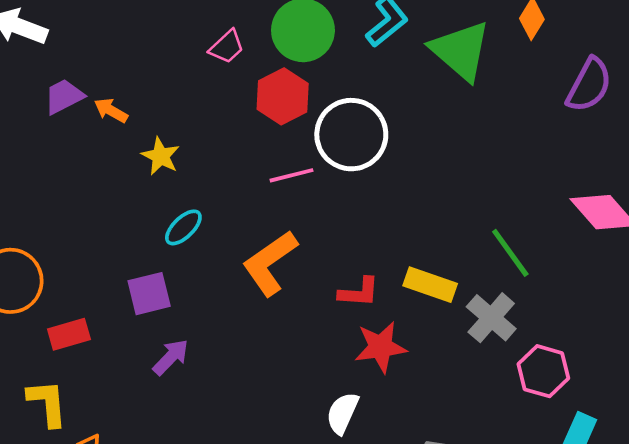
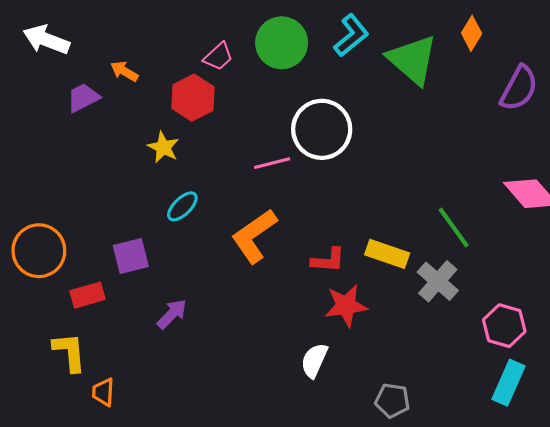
red hexagon: (283, 96) -> (193, 98), moved
orange arrow: (111, 110) -> (124, 71), moved
purple square: (149, 294) -> (131, 256), moved
pink hexagon: (543, 371) -> (504, 326), moved

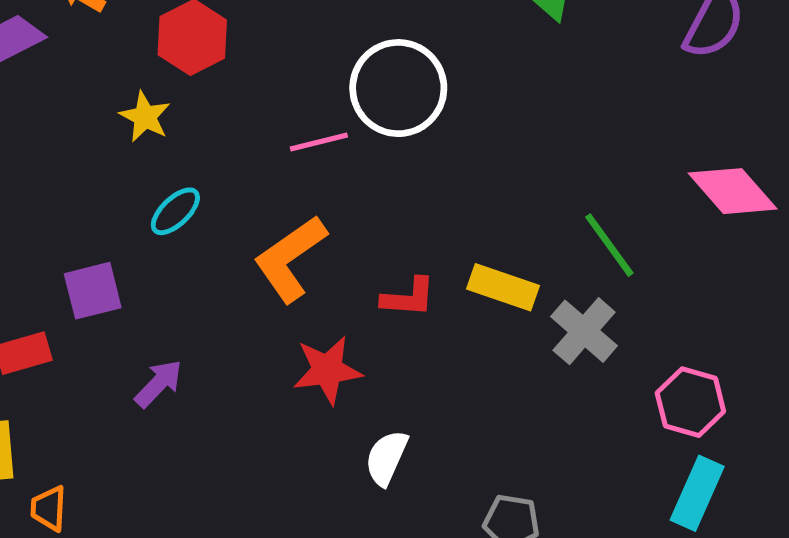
red star: (346, 306) -> (327, 370), moved

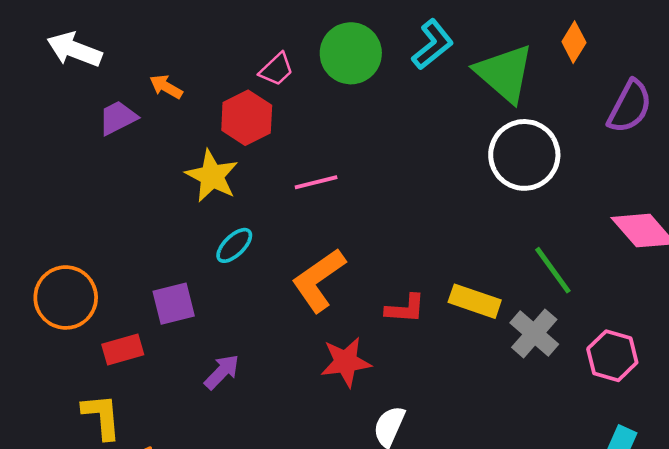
white circle: (398, 88) -> (524, 155), moved
yellow star: (145, 117) -> (212, 176), size x1.4
pink line: (319, 142) -> (316, 182), moved
pink hexagon: (690, 402) -> (612, 356), moved

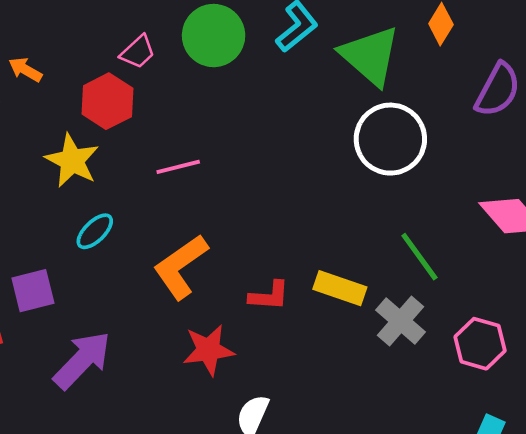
purple arrow: (222, 372) -> (82, 360), size x1.6

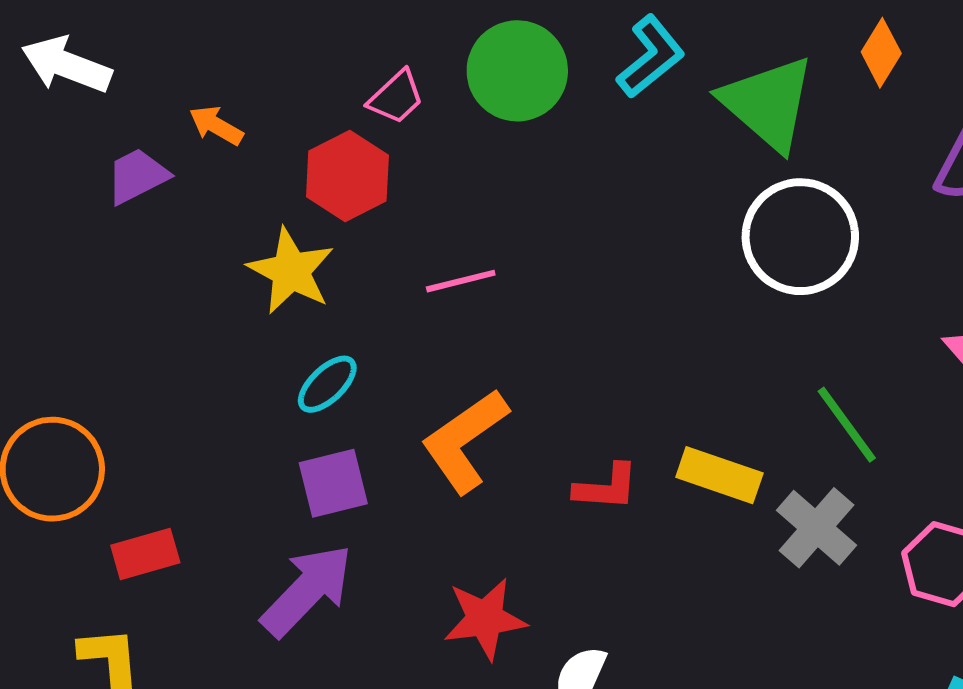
purple square: (33, 291) -> (333, 483), moved
red star: (208, 350) -> (485, 619), moved

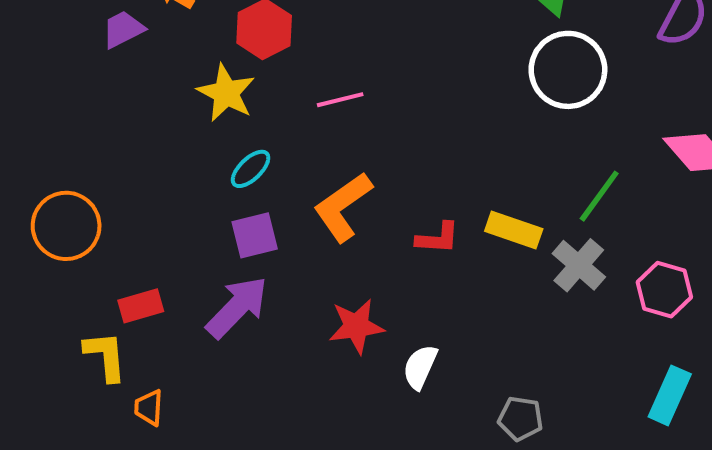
green line: (847, 425) -> (599, 196), turned 72
red rectangle: (145, 554) -> (141, 306), moved

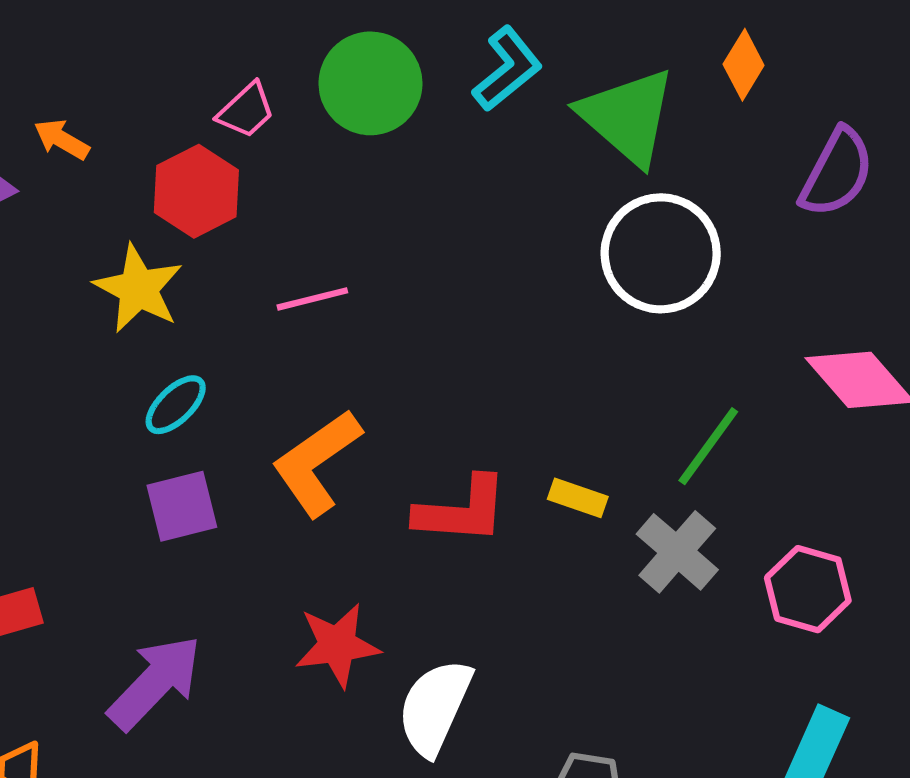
yellow rectangle: (514, 230) -> (578, 498), size x0.7
red L-shape: (438, 238) -> (462, 510), size x1.4
purple arrow: (237, 307) -> (155, 682), moved
white semicircle: (420, 367) -> (435, 707), size x1.4

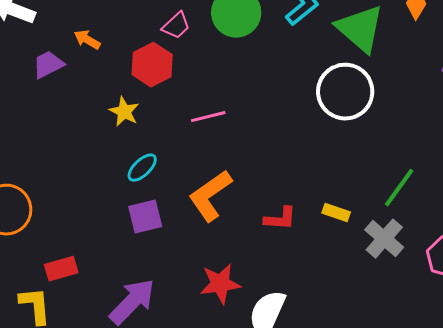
white circle: (661, 253) -> (345, 92), moved
yellow star: (138, 289) -> (124, 112), size x0.7
red L-shape: (462, 510) -> (280, 219), size x0.7

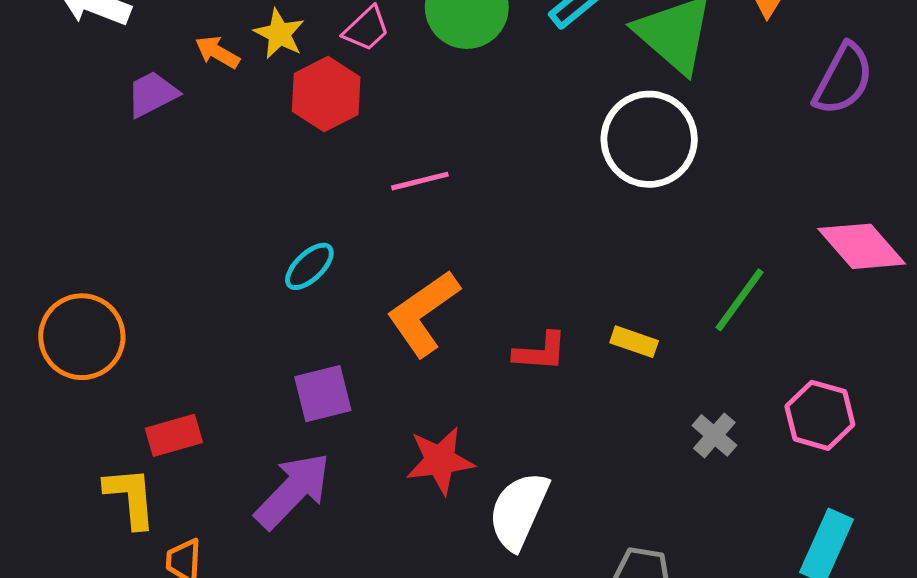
yellow star: (124, 112) -> (279, 34), moved
purple square: (145, 217) -> (323, 394), moved
gray cross: (384, 239) -> (714, 435), moved, size x0.7

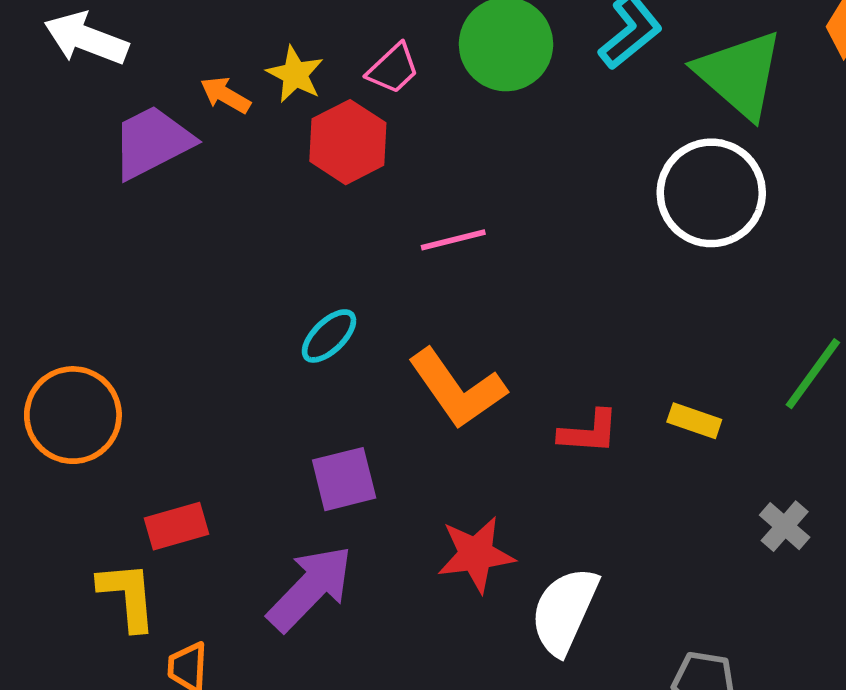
purple trapezoid: (152, 94) -> (152, 142), size x1.4
orange L-shape: (423, 313) -> (457, 389), turned -90

